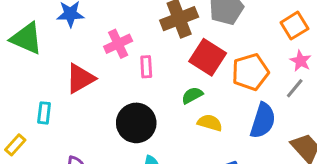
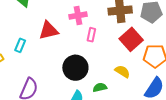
green semicircle: (192, 95) -> (100, 87), moved
yellow semicircle: (210, 123) -> (122, 72), moved

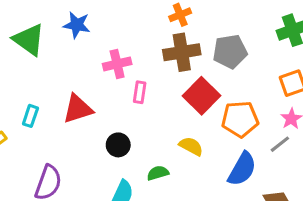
red triangle: (49, 30) -> (78, 109), moved
black circle: (75, 68) -> (118, 145), size x0.6

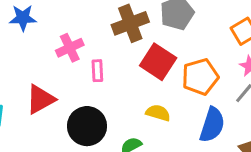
black circle: (118, 145) -> (87, 126), size x1.6

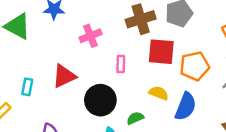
red square: (158, 62) -> (161, 52), turned -32
pink rectangle: (97, 71) -> (121, 64), moved
blue semicircle: (212, 125) -> (186, 106), moved

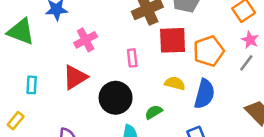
pink cross: (90, 36) -> (86, 40), moved
cyan rectangle: (27, 87) -> (32, 85), moved

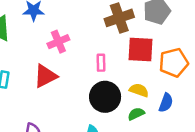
blue semicircle: (204, 94) -> (166, 103), size x0.7
black circle: (116, 98) -> (105, 97), moved
green semicircle: (154, 112) -> (136, 114), moved

